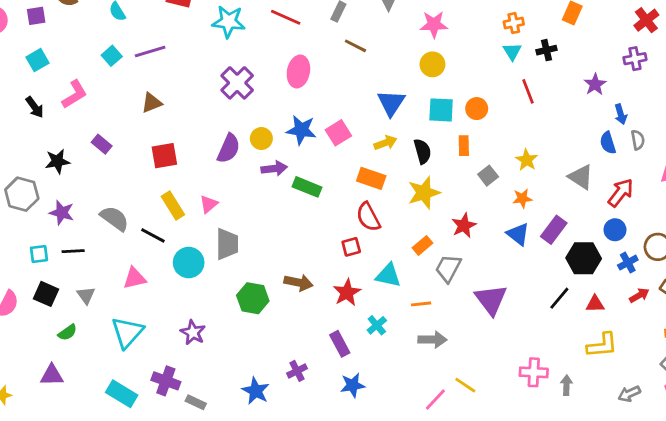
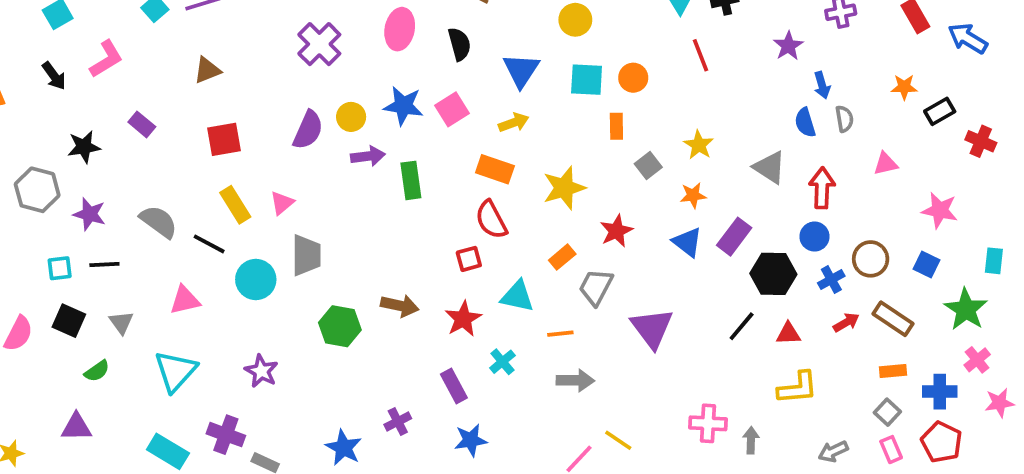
black semicircle: (422, 151) -> (459, 44), moved
green rectangle: (307, 187) -> (411, 180), turned 60
red arrow: (621, 193) -> (822, 188), turned -36

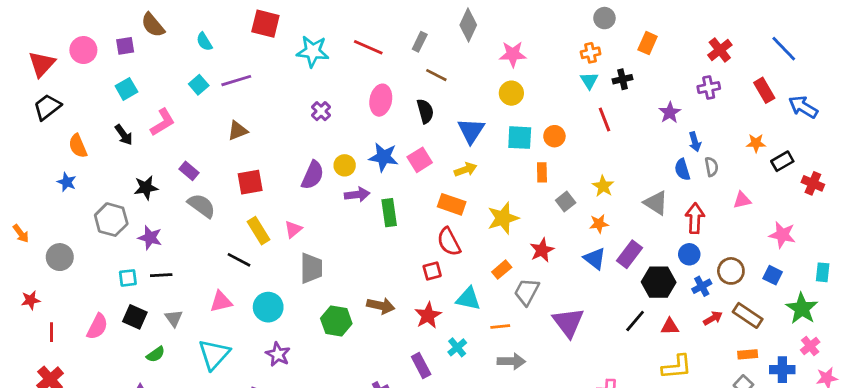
purple cross: (319, 44) -> (321, 111), size x0.6
gray semicircle: (159, 222) -> (201, 206), moved
cyan circle: (256, 279) -> (268, 307), moved

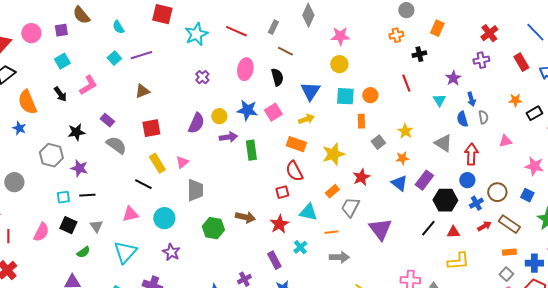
cyan star: (313, 51) -> (196, 34), turned -30
cyan triangle: (589, 81) -> (439, 100), moved
orange semicircle: (78, 146) -> (27, 102), size x1.4

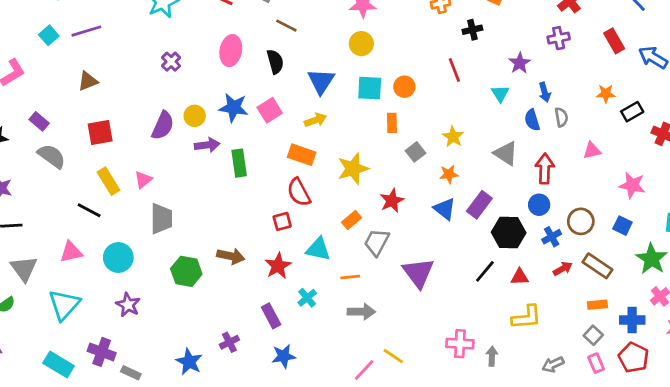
gray triangle: (96, 226) -> (24, 269), size x1.5

